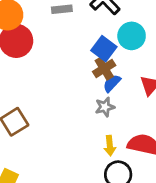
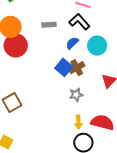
blue square: (104, 49) -> (64, 67), moved
blue semicircle: (112, 83) -> (72, 43), moved

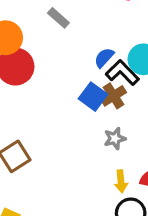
black L-shape: (79, 22) -> (122, 73), moved
gray rectangle: (49, 25) -> (58, 18), moved, turned 48

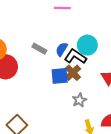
gray rectangle: (58, 18) -> (39, 49), moved
blue square: (93, 97) -> (60, 76), turned -30

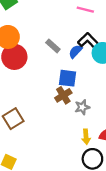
black L-shape: (75, 57) -> (89, 41), moved
brown cross: (73, 73) -> (63, 95), moved

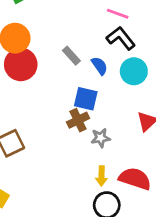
black L-shape: (89, 41) -> (121, 38), moved
blue semicircle: (75, 51) -> (99, 66), turned 96

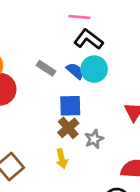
cyan circle: (134, 71) -> (94, 69), moved
yellow arrow: (102, 176) -> (62, 159), moved

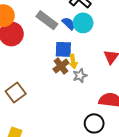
gray rectangle: (46, 68) -> (47, 20), size x1.5
yellow arrow: (62, 159) -> (73, 61), moved

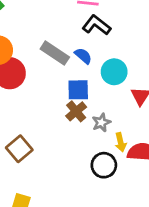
cyan circle: (83, 23) -> (114, 72), moved
yellow arrow: (73, 61) -> (121, 142), moved
black circle: (94, 123) -> (104, 165), moved

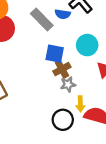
blue semicircle: (83, 56) -> (63, 14), moved, turned 136
brown cross: (76, 111) -> (62, 69), moved

